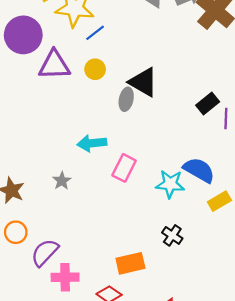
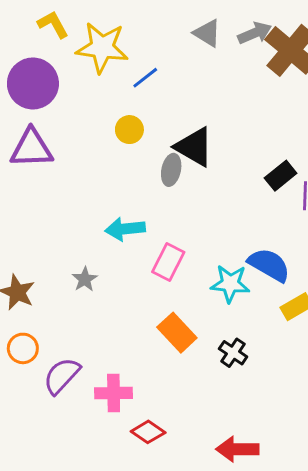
blue line: (95, 33) -> (145, 78), moved
purple triangle: (54, 65) -> (31, 148), moved
orange rectangle: (130, 263) -> (177, 333), moved, turned 60
pink cross: (65, 277) -> (114, 393), moved

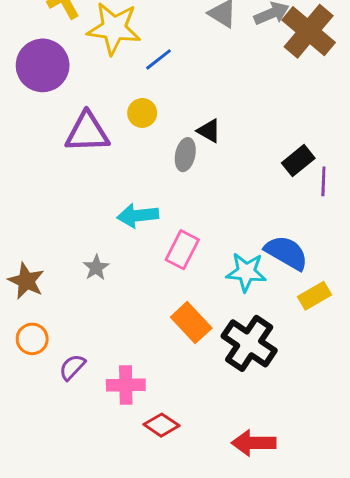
black triangle: (194, 147) -> (209, 131), size x0.6
purple triangle: (31, 148) -> (87, 132), moved
black cross: (233, 353) -> (249, 343), size x1.8
purple semicircle: (62, 376) -> (72, 367), size x0.7

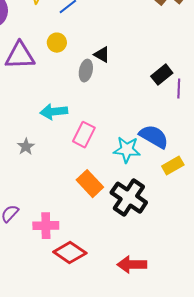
red diamond: (161, 425) -> (70, 253), size x1.4

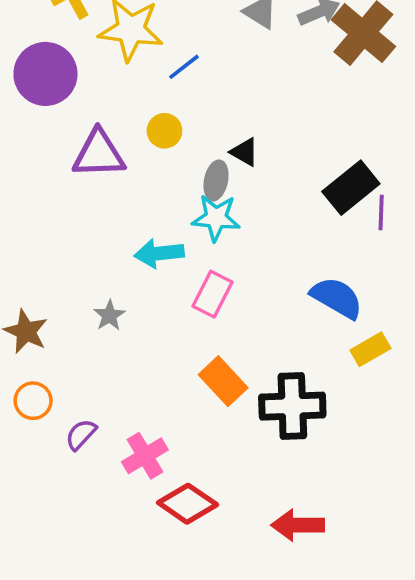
black rectangle: (162, 75) -> (351, 188), size x1.4
cyan star: (127, 150) -> (216, 218), moved
black cross: (129, 198) -> (292, 406), turned -36
pink cross: (46, 226) -> (145, 456), turned -30

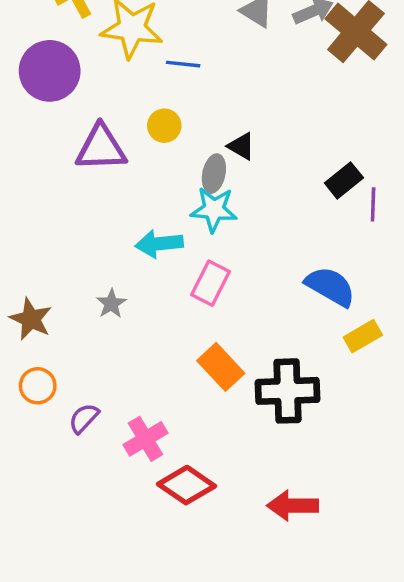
blue line: (184, 67) -> (183, 64), turned 44
black rectangle: (351, 188) -> (344, 180), size x0.7

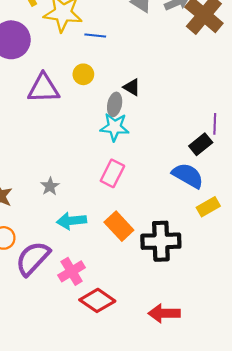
black rectangle: (344, 180) -> (201, 144), moved
cyan arrow: (159, 244) -> (72, 221), moved
purple semicircle: (84, 418) -> (33, 258), size x1.8

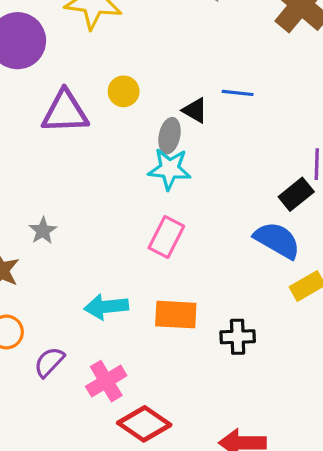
blue line: (95, 36) -> (238, 93), moved
gray star: (50, 186) -> (43, 231), moved
orange rectangle: (119, 226) -> (176, 315), turned -44
black cross: (161, 241) -> (238, 337), size x0.6
purple semicircle: (33, 258) -> (49, 362), size x0.6

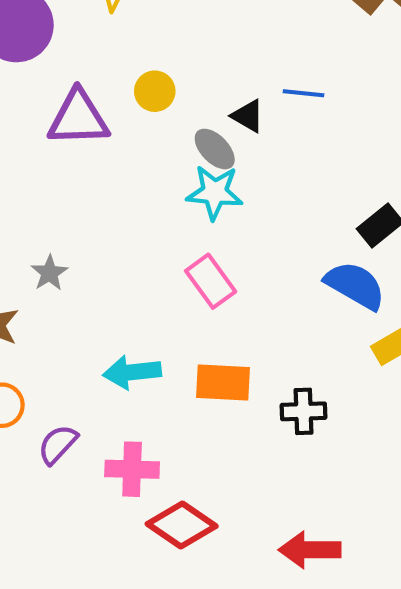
gray ellipse: (170, 136) -> (215, 149), turned -56
pink rectangle: (166, 237) -> (211, 281), turned -63
pink cross: (106, 381) -> (132, 469), turned 33

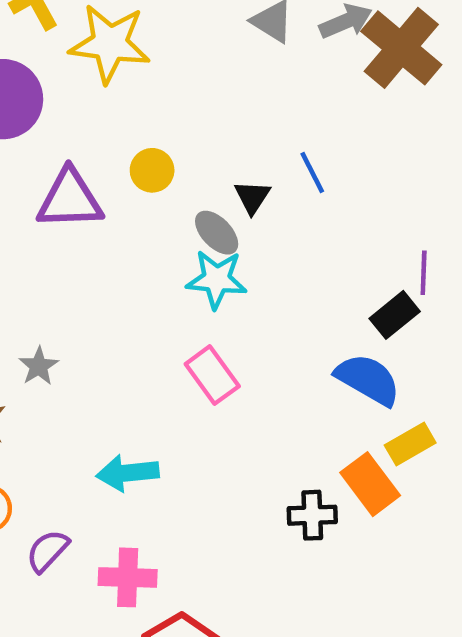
blue line: (304, 93) -> (312, 173), turned 57
black triangle: (248, 116) -> (252, 197), turned 33
orange rectangle: (223, 382) -> (370, 484), moved, turned 50

